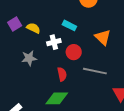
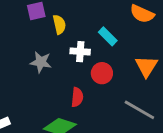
yellow semicircle: (33, 28) -> (59, 24), turned 32
gray line: (95, 71) -> (139, 110), moved

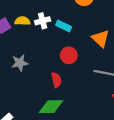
yellow semicircle: (59, 24) -> (22, 21), moved, turned -56
white cross: (80, 52) -> (43, 21), moved

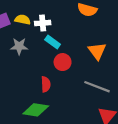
cyan rectangle: (64, 26) -> (53, 42), moved
gray star: (20, 63) -> (19, 46), moved

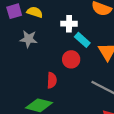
white cross: (43, 23) -> (69, 24), moved
cyan rectangle: (53, 42) -> (82, 40), moved

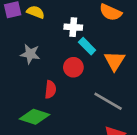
gray star: (29, 39) -> (30, 54), moved

